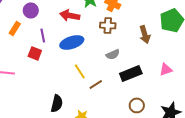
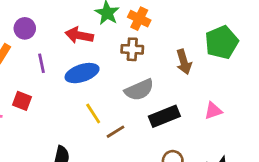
red square: (35, 53) -> (22, 101), moved
gray semicircle: (113, 54) -> (139, 90), size x1.5

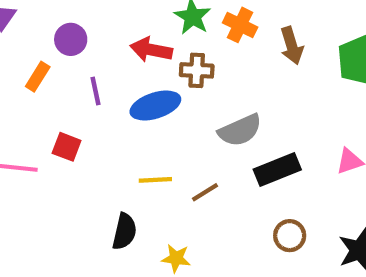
brown cross: (132, 49) -> (197, 70), moved
brown arrow: (184, 62) -> (292, 46), moved
yellow line: (93, 114) -> (155, 180), moved, turned -60

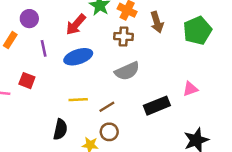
red arrow: (151, 50) -> (76, 25), turned -60
brown cross: (197, 70) -> (123, 36), moved
black rectangle: (277, 170) -> (157, 106), moved
brown circle: (290, 236) -> (109, 132), moved

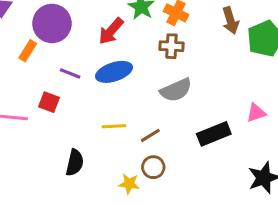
purple circle: (29, 19) -> (52, 23), size x1.6
brown arrow: (157, 22) -> (230, 20), moved
purple line: (44, 48) -> (70, 73), moved, turned -56
black semicircle: (60, 129) -> (75, 163), moved

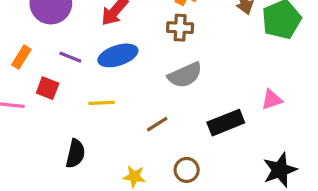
orange rectangle: (28, 51) -> (21, 57), moved
yellow line: (114, 126) -> (102, 103), moved
brown circle: (153, 167) -> (187, 170), moved

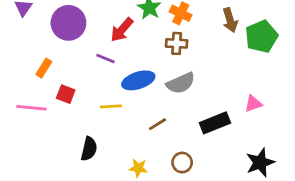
blue ellipse: (118, 55) -> (138, 80), moved
purple line: (70, 57) -> (105, 58), moved

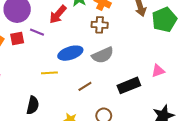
purple line: (105, 58) -> (37, 32), moved
red square: (66, 94) -> (17, 38), moved, turned -32

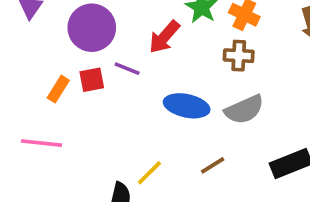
blue ellipse: (70, 53) -> (187, 106), turned 30
yellow line: (49, 73) -> (149, 173), moved, turned -42

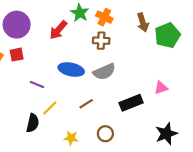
purple line: (127, 69) -> (37, 85), moved

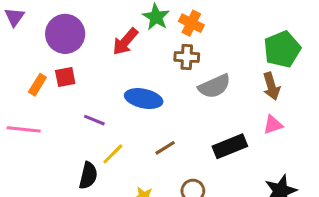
brown arrow: (143, 22) -> (271, 86), moved
gray semicircle: (104, 72) -> (214, 86), moved

